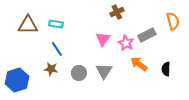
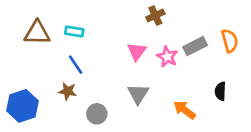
orange semicircle: (173, 21) -> (230, 41), moved
orange arrow: (139, 64) -> (185, 110), moved
gray circle: (79, 73) -> (97, 114), moved

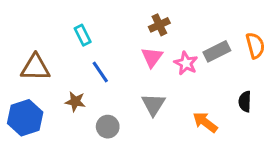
brown cross: (155, 16) -> (159, 25), moved
cyan rectangle: (74, 31) -> (83, 35), turned 54
brown triangle: (37, 33) -> (35, 68), moved
blue line: (76, 65) -> (100, 72), moved

